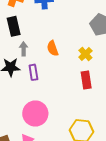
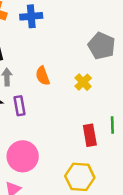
red rectangle: (86, 80) -> (90, 135), moved

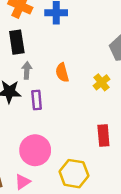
yellow hexagon: (80, 177) -> (74, 174), moved

